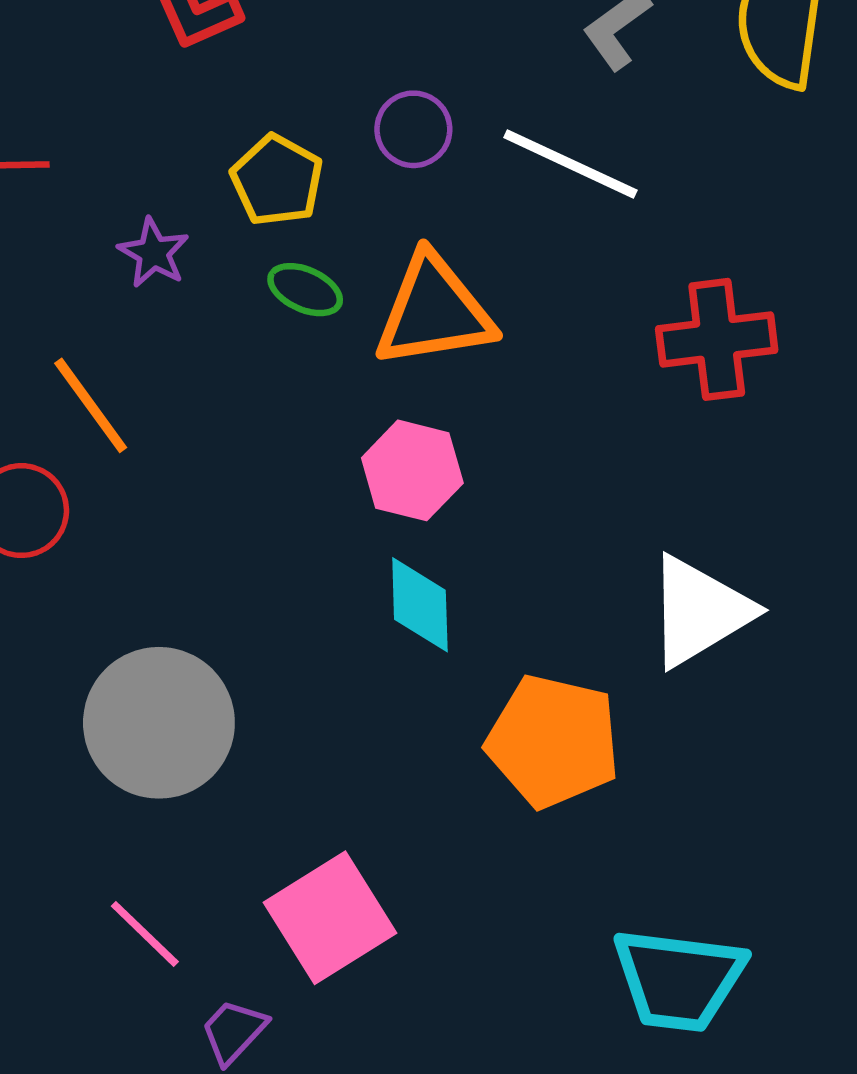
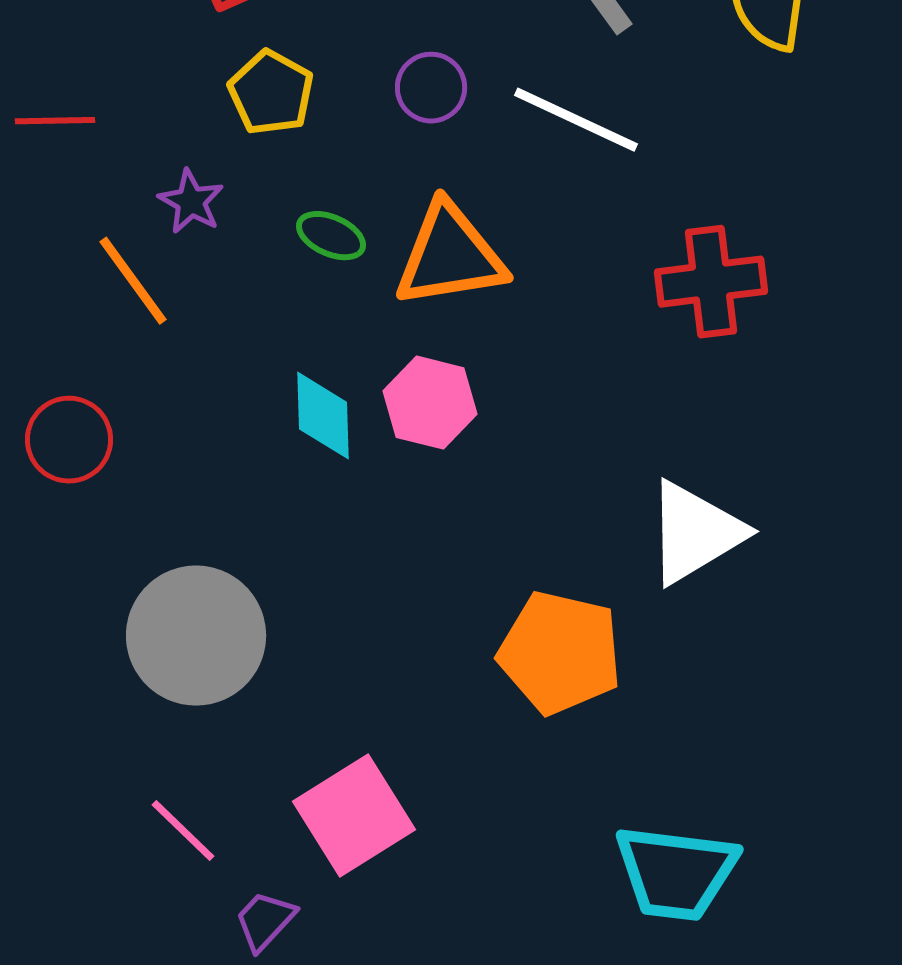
yellow pentagon: (277, 180) -> (271, 93), moved
orange line: (91, 405) -> (133, 281), moved
cyan diamond: (420, 605) -> (323, 416), moved

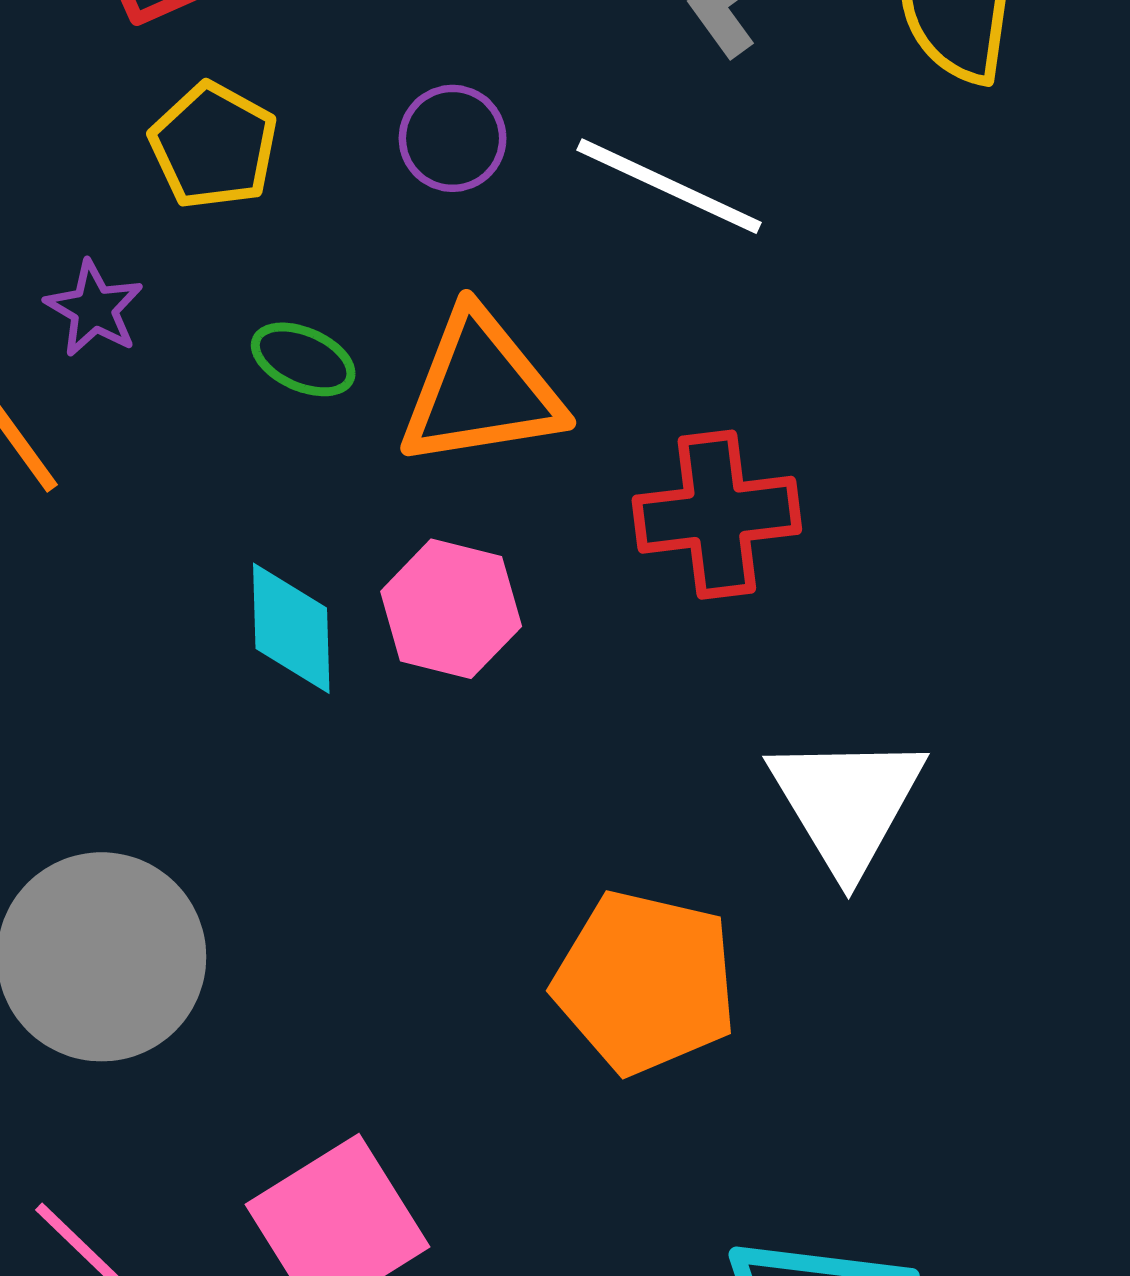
red cross: (711, 282) -> (717, 515), moved
white triangle: (695, 533) -> (847, 803), turned -30

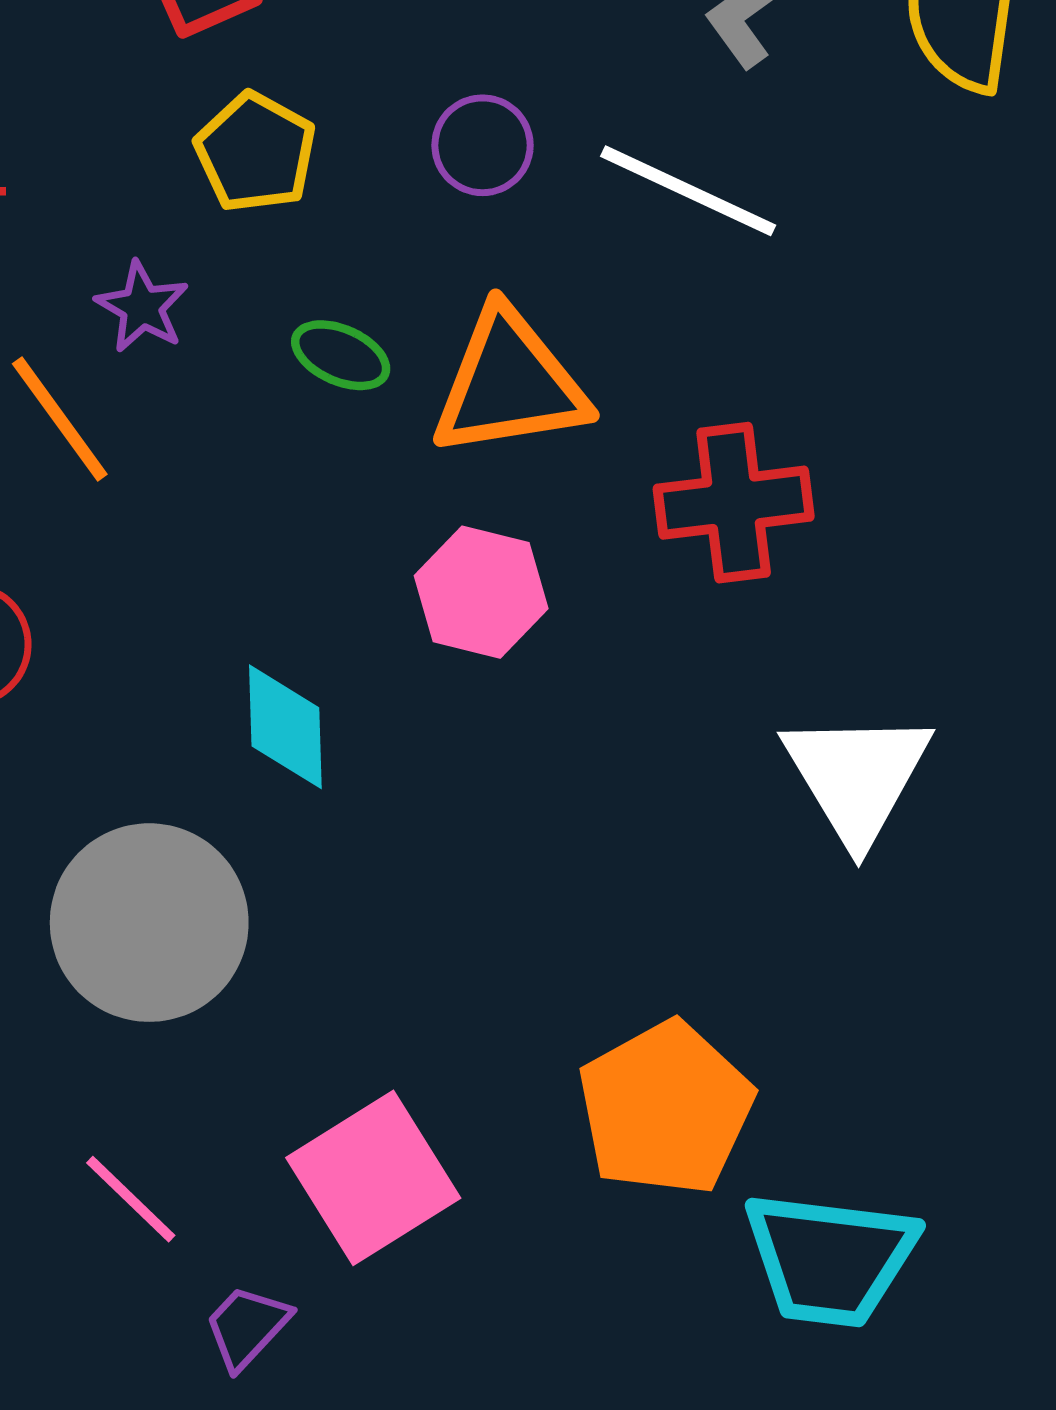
cyan diamond: (291, 628) -> (285, 727), moved
orange pentagon: (645, 982) -> (665, 1108), moved, turned 30

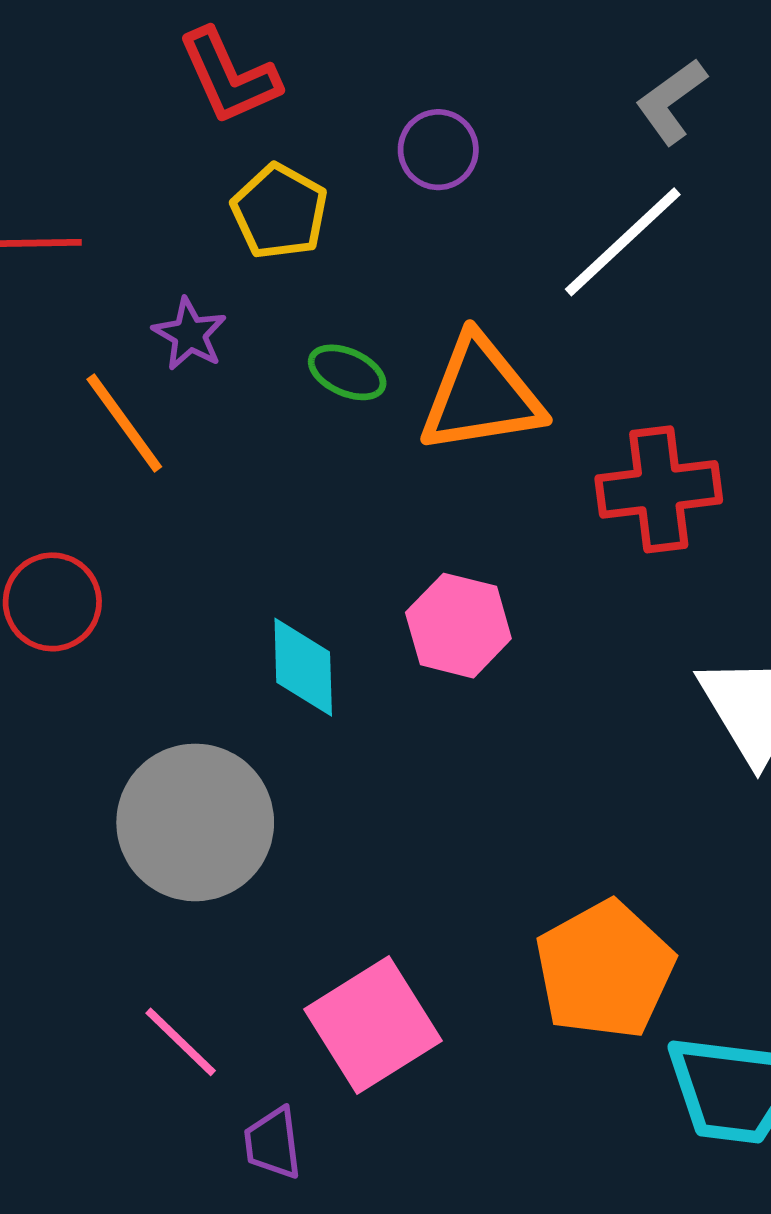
purple circle: (483, 145) -> (438, 150), moved
white line: (688, 191) -> (623, 242), turned -68
pink hexagon: (481, 592) -> (458, 626), moved
purple trapezoid: (247, 1327) -> (273, 1143), turned -50

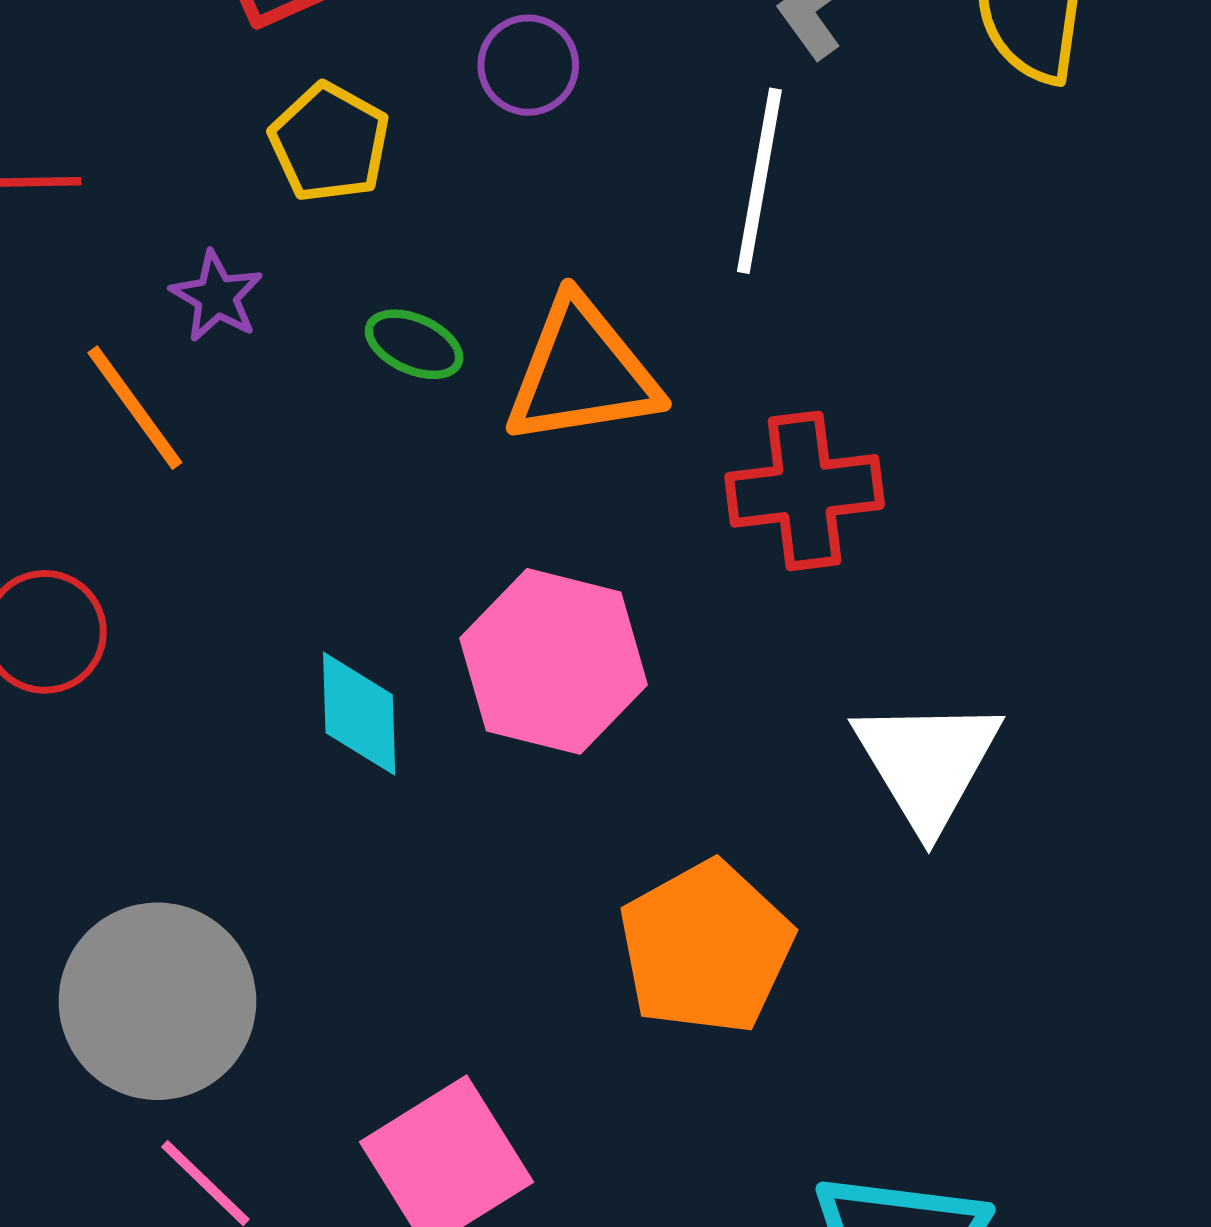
white line: (623, 242) -> (759, 181), turned -37
pink hexagon: (458, 626) -> (554, 661), size x1.4
gray circle: (195, 822) -> (157, 1001), moved
orange pentagon: (605, 970) -> (706, 948), moved

